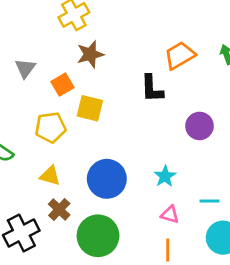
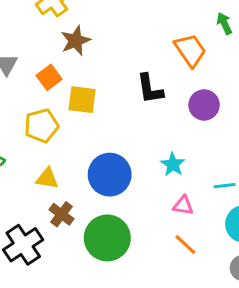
orange trapezoid: (180, 55) -> (190, 50), moved, turned 92
black L-shape: (152, 89) -> (150, 89), moved
orange line: (168, 250) -> (185, 245), turned -40

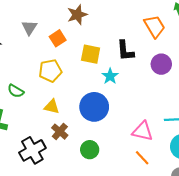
yellow square: (82, 100) -> (91, 54), moved
cyan star: (173, 164) -> (110, 76), moved
pink triangle: (183, 205) -> (143, 131), size x1.5
green circle: (107, 238) -> (90, 150), size x0.6

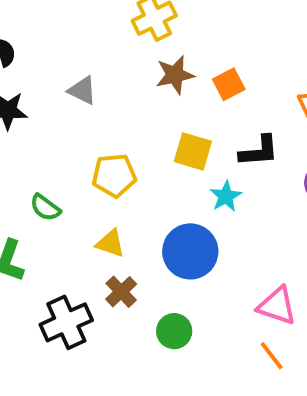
gray triangle: (29, 27) -> (82, 90), turned -42
orange square: (58, 38) -> (229, 84), moved
black L-shape: (125, 51) -> (259, 151), turned -95

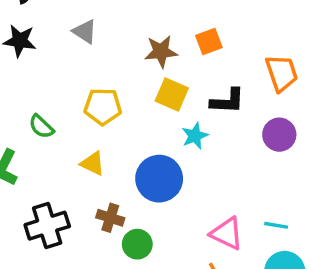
brown star: (175, 75) -> (161, 52), moved
brown cross: (121, 292) -> (110, 218), moved, turned -36

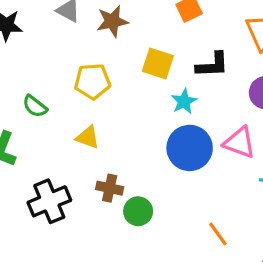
brown star: (161, 52) -> (112, 21), moved
blue circle: (159, 179) -> (190, 148), moved
pink triangle: (227, 233) -> (240, 142), moved

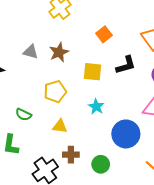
cyan star: (184, 101) -> (96, 107), moved
blue circle: (190, 148) -> (126, 134), moved
brown cross: (110, 188) -> (71, 155), moved

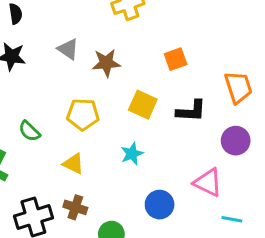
blue circle: (126, 134) -> (160, 205), size x0.7

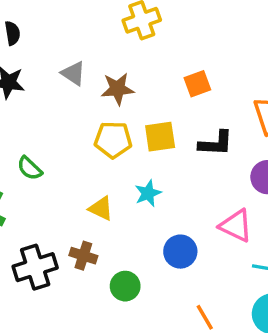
yellow square: (143, 105) -> (160, 137), turned -32
yellow pentagon: (83, 114) -> (113, 140), moved
yellow triangle: (73, 164) -> (101, 208), moved

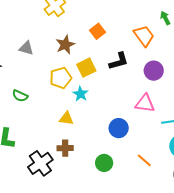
brown star: (117, 89) -> (65, 45), moved
green semicircle: (30, 168) -> (20, 96), moved
cyan star: (148, 193) -> (81, 94), moved
green circle: (125, 286) -> (104, 163), moved

